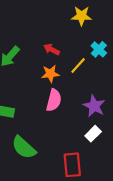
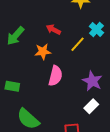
orange star: (50, 74) -> (43, 52), moved

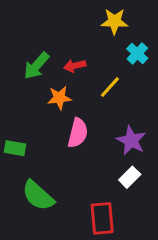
red arrow: (53, 30) -> (75, 66), turned -40
cyan cross: (96, 30) -> (137, 53), moved
green arrow: (15, 36) -> (36, 66), moved

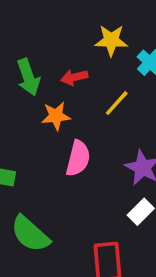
yellow star: (114, 21) -> (111, 40), moved
green arrow: (36, 66) -> (28, 77), turned -60

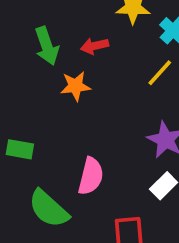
yellow line: (117, 103) -> (160, 73), moved
pink semicircle: (78, 158) -> (91, 176), moved

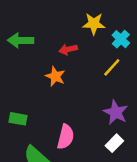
green arrow: (47, 46) -> (21, 40), moved, turned 110
orange star: (75, 86) -> (55, 76), turned 30

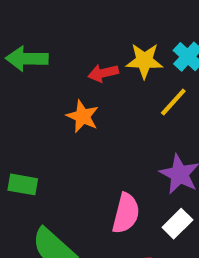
yellow star: (94, 24) -> (144, 61), moved
pink semicircle: (66, 137) -> (126, 213), moved

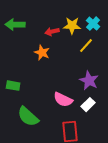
pink semicircle: (126, 213) -> (63, 100), turned 102

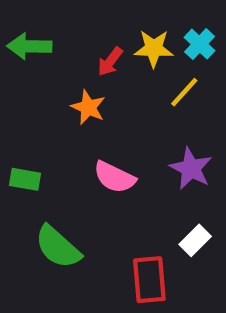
red arrow: (52, 32) -> (110, 62), turned -40
pink semicircle: (63, 100) -> (114, 177), moved
white rectangle: (88, 105) -> (195, 240), moved

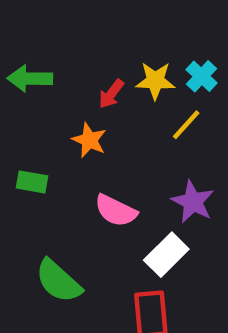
green rectangle: (25, 179) -> (32, 182), moved
white rectangle: (195, 240) -> (166, 255), moved, size x1.4

